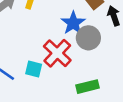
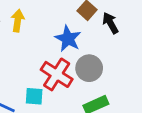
gray circle: (88, 38) -> (89, 68), moved

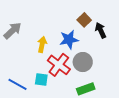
yellow arrow: (18, 21) -> (42, 44), moved
blue star: (68, 39) -> (69, 39), turned 30

